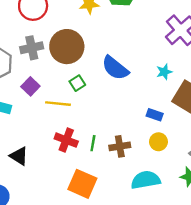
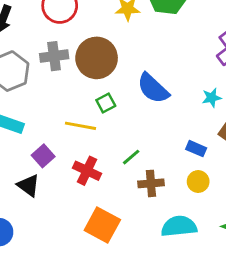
purple square: (30, 86) -> (43, 156), moved
green line: (93, 143) -> (131, 157), moved, turned 35

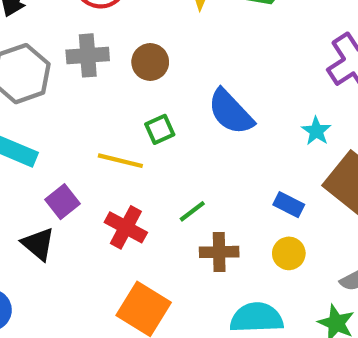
brown circle: (97, 58) -> (150, 62), size x0.6
cyan star: (212, 98) -> (316, 131), turned -30

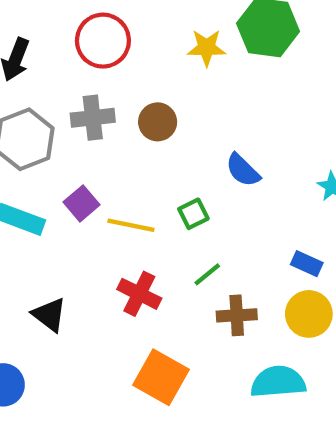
blue semicircle: (231, 112) -> (243, 170), size x0.7
green square: (160, 129) -> (193, 214), moved
purple square: (62, 202) -> (81, 203), moved
yellow circle: (289, 253) -> (309, 314), size x1.4

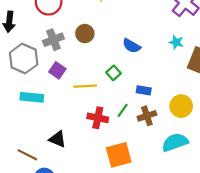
purple square: (81, 203) -> (57, 70), moved
blue rectangle: (307, 264) -> (144, 90), moved
green line: (207, 274) -> (123, 110), moved
orange square: (161, 377) -> (119, 155), turned -30

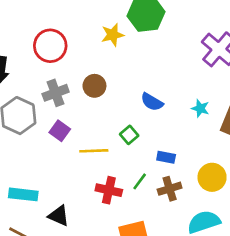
cyan star: (176, 42) -> (200, 108), moved
cyan rectangle: (32, 97) -> (23, 194), moved

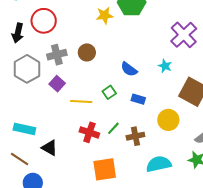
red circle: (50, 46) -> (44, 21), moved
cyan star: (200, 108) -> (165, 66), moved
blue rectangle: (166, 157) -> (138, 99), moved
yellow circle: (212, 177) -> (168, 120), moved

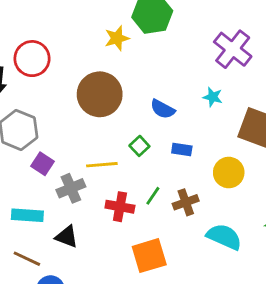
brown circle: (87, 52) -> (100, 94), size x1.8
gray cross: (57, 55) -> (71, 188), moved
purple square: (57, 84) -> (43, 164), moved
cyan semicircle: (159, 164) -> (224, 237), turned 45

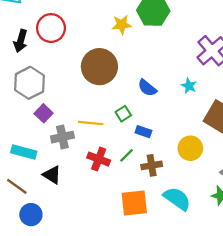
blue rectangle: (182, 149) -> (143, 132), moved
orange square: (149, 256) -> (134, 203), moved

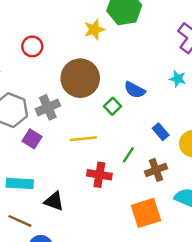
red circle: (51, 28) -> (32, 46), moved, size x0.7
green square: (123, 114) -> (113, 106), moved
blue rectangle: (143, 132) -> (161, 132), moved, turned 42
gray cross: (62, 137) -> (48, 107), moved
green line: (127, 155) -> (128, 155), moved

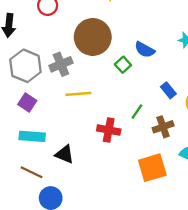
purple square: (32, 139) -> (27, 103), moved
yellow line: (83, 139) -> (78, 94), moved

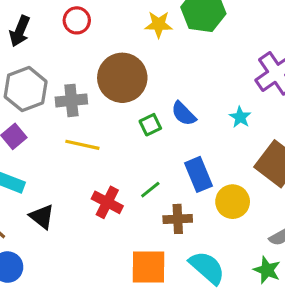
blue rectangle: (168, 90) -> (198, 174), size x1.5

